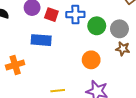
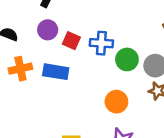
orange cross: (15, 65) -> (20, 69), moved

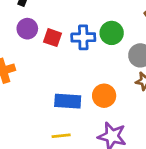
green circle: (127, 59) -> (112, 33), moved
blue rectangle: (56, 72) -> (68, 101), moved

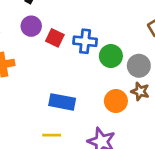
green circle: (112, 33) -> (111, 56), moved
orange circle: (104, 96) -> (116, 101), moved

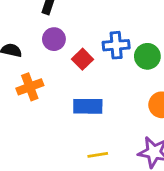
red square: (55, 38) -> (82, 59), moved, turned 30
blue rectangle: (62, 102) -> (88, 106), moved

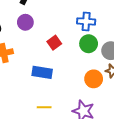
blue cross: (116, 45) -> (86, 21), moved
red square: (82, 59) -> (54, 43), moved

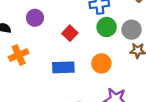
orange circle: (94, 79) -> (101, 63), moved

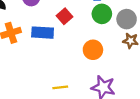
blue rectangle: (63, 67) -> (43, 33), moved

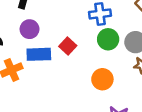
blue rectangle: (43, 33) -> (39, 54), moved

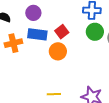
orange circle: (102, 79) -> (58, 51), moved

